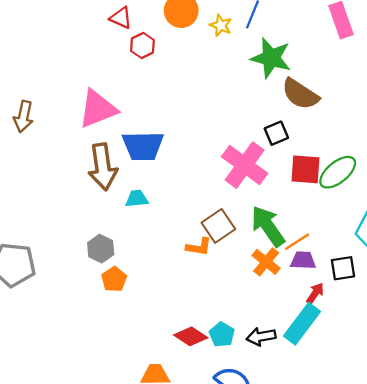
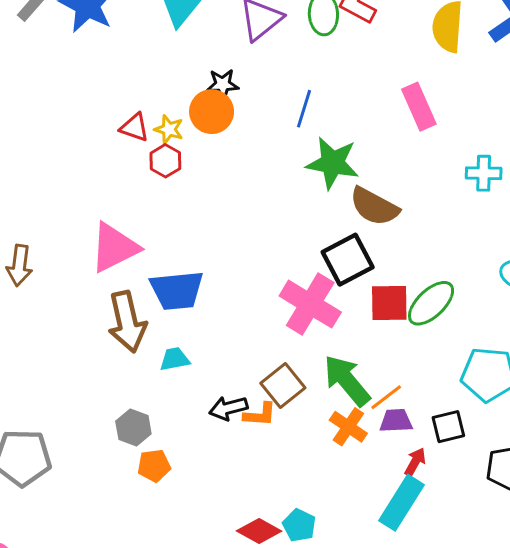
yellow star: (221, 25) -> (169, 129), moved
black square: (276, 133) -> (348, 260), size x1.6
orange pentagon: (114, 279) -> (154, 466), turned 30
black arrow: (261, 337) -> (228, 408), moved

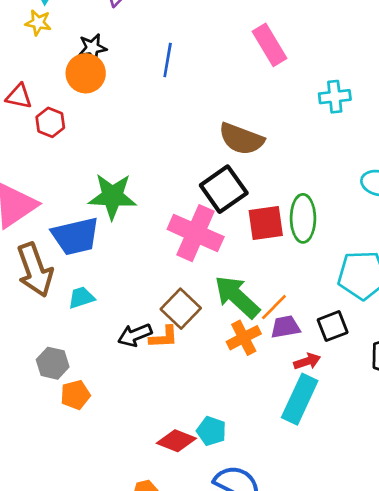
yellow star: (169, 129) -> (38, 23), moved
green star: (333, 163) -> (112, 196), moved
green ellipse: (431, 303) -> (303, 218), turned -39
orange cross: (348, 427) -> (244, 338), turned 36
red arrow: (415, 462) -> (307, 361), turned 50

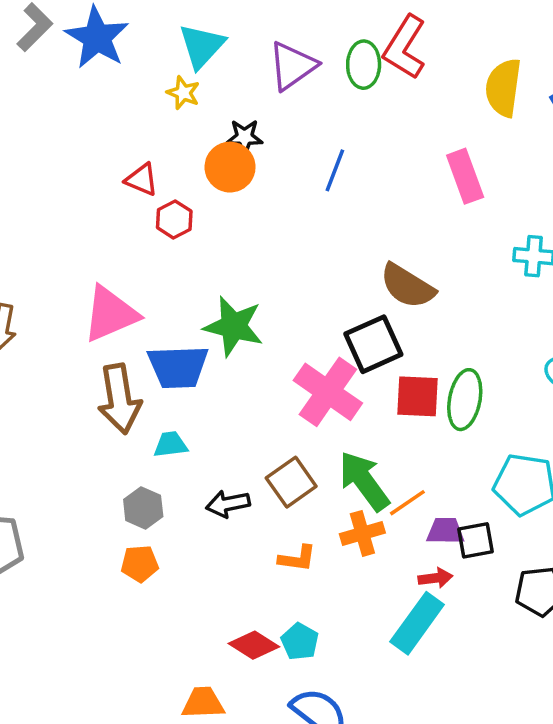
purple trapezoid: (285, 327) -> (445, 531), moved
orange L-shape: (164, 337) -> (297, 558), moved
gray hexagon: (53, 363) -> (143, 508), moved

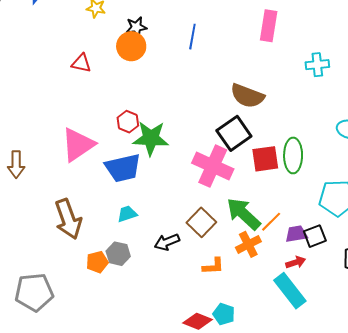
pink rectangle: (465, 176) -> (269, 26), turned 40
red hexagon: (174, 219) -> (128, 122), moved
brown arrow: (119, 399) -> (68, 219), moved
orange pentagon: (140, 564) -> (97, 262), moved
cyan rectangle: (417, 623) -> (290, 291), turned -63

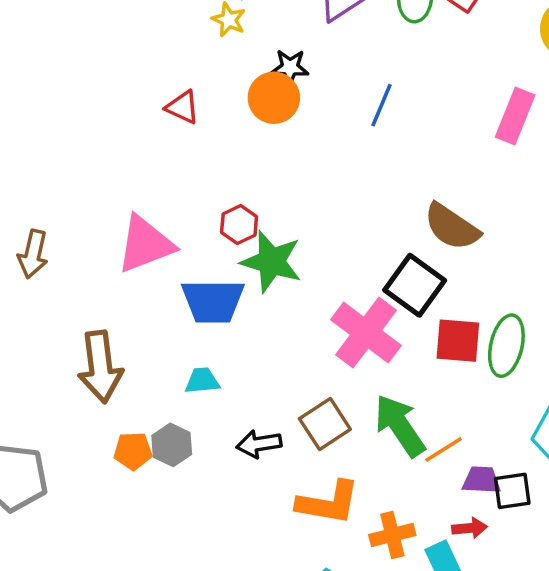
black square: (234, 133) -> (415, 285), turned -32
orange cross: (248, 244) -> (392, 535), moved
orange L-shape: (213, 266) -> (328, 503), size x1.6

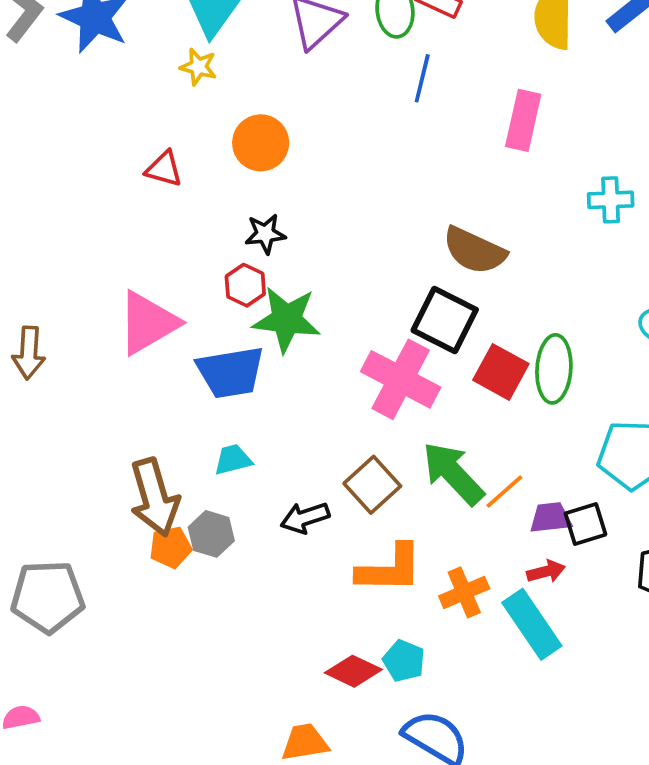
black star: (290, 67) -> (265, 234), moved
blue line: (382, 105) -> (422, 78), moved
red square: (458, 341) -> (501, 372), turned 33
brown arrow: (100, 367) -> (155, 497), moved

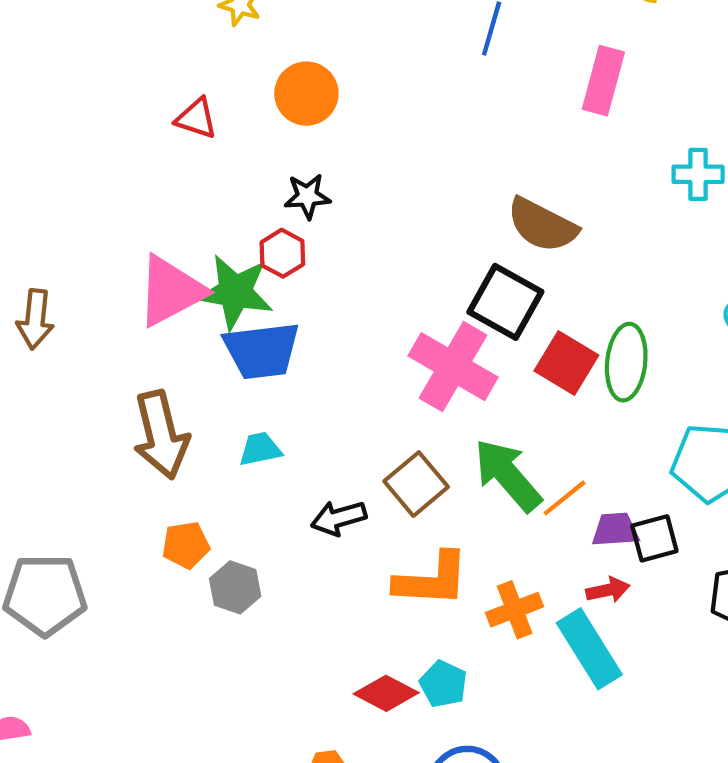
green star: (287, 319) -> (235, 292), moved
brown arrow: (155, 497) -> (161, 435), moved
gray hexagon: (211, 534) -> (235, 587), moved

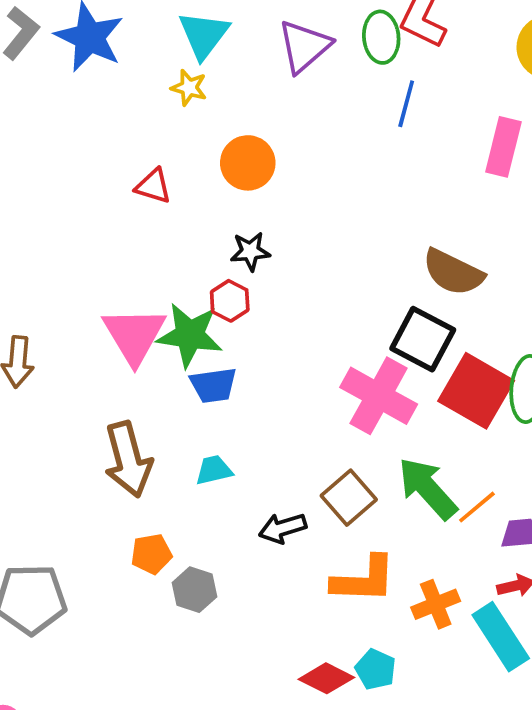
pink triangle: (171, 291) -> (134, 335), turned -32
blue trapezoid: (262, 351) -> (213, 385), size x0.7
red square: (566, 363) -> (476, 391), size x1.4

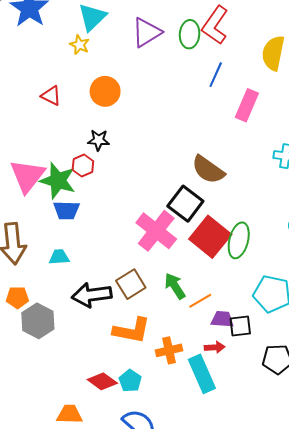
blue line: (406, 104) -> (216, 75), moved
green arrow: (428, 488) -> (175, 286), size x0.7
black arrow: (283, 528) -> (92, 295), size x1.5
gray hexagon: (194, 590) -> (38, 321), size x1.4

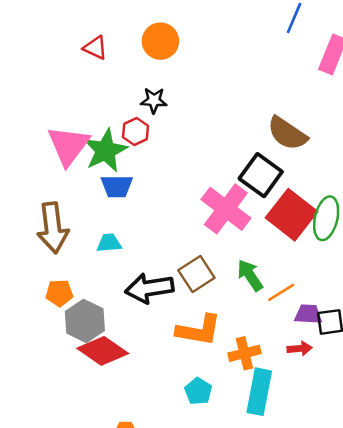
green star: (58, 181) -> (105, 151), turned 30
cyan rectangle: (202, 374) -> (259, 392), moved, turned 36
red diamond: (102, 381) -> (103, 351), moved, size x1.4

